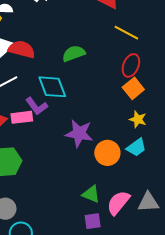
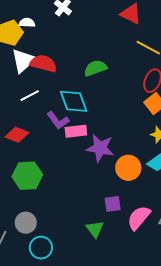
pink rectangle: (22, 117) -> (76, 131), moved
green triangle: (91, 194) -> (95, 229), moved, turned 30
purple square: (93, 221) -> (113, 204), moved

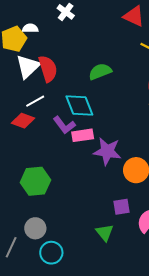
red semicircle: (43, 64) -> (48, 69), turned 60
red diamond: (17, 135) -> (23, 121), moved

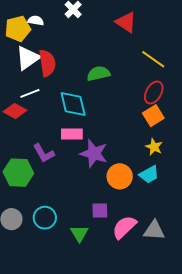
red triangle: (134, 16) -> (126, 22), moved
purple L-shape: (64, 125) -> (44, 153), moved
cyan circle: (51, 253) -> (45, 218), moved

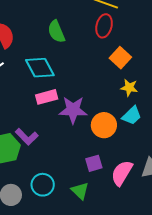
green semicircle: (98, 74) -> (56, 32), turned -85
red ellipse: (154, 93) -> (104, 26), moved
purple L-shape: (44, 153) -> (27, 137), moved

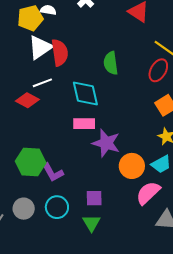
purple L-shape: (27, 137) -> (53, 172), moved
purple square: (94, 163) -> (94, 198), moved
pink semicircle: (122, 173) -> (148, 193), moved

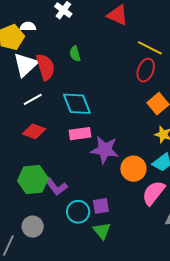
green semicircle: (111, 63) -> (75, 54), moved, size x0.7
red diamond: (27, 100) -> (34, 131), moved
cyan circle: (57, 207) -> (78, 212), moved

